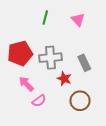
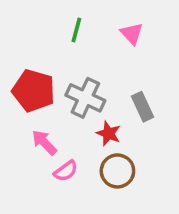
red pentagon: (20, 53) -> (34, 91), turned 30
gray cross: (51, 58) -> (85, 98), turned 30
brown circle: (80, 101) -> (117, 171), moved

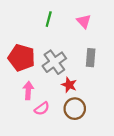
gray cross: (85, 98) -> (54, 62), turned 30
gray rectangle: (142, 107) -> (91, 58), moved, turned 30
pink arrow: (44, 142) -> (28, 90), turned 48

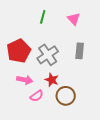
red pentagon: (21, 58) -> (19, 51), turned 30
red star: (69, 85) -> (52, 80), moved
pink arrow: (28, 90) -> (25, 80), turned 98

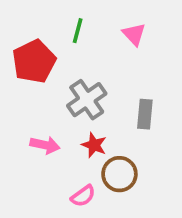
red pentagon: (19, 51) -> (34, 61), moved
gray rectangle: (80, 51) -> (145, 114), moved
pink semicircle: (37, 96) -> (83, 196), moved

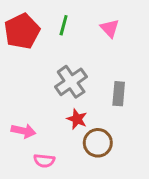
red pentagon: (34, 61) -> (22, 31), moved
pink arrow: (45, 145) -> (23, 131), moved
pink semicircle: (83, 196) -> (44, 161), moved, turned 42

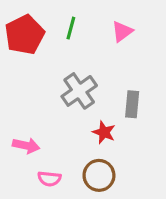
pink triangle: (110, 28) -> (122, 31), turned 36
red star: (77, 119) -> (104, 132), moved
brown circle: (98, 143) -> (99, 175), moved

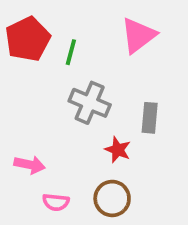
green line: (71, 28) -> (71, 52), moved
pink triangle: (122, 31) -> (138, 35), size x1.5
gray cross: (79, 91) -> (90, 103), turned -32

